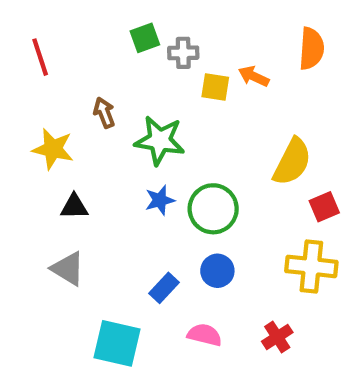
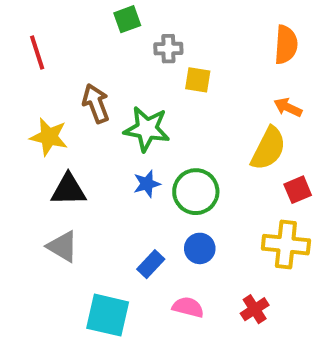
green square: (145, 38) -> (127, 19), moved
orange arrow: (254, 76) -> (288, 107), moved
brown arrow: (104, 113) -> (96, 103), size x1.4
black triangle: (74, 207) -> (68, 190), size x1.4

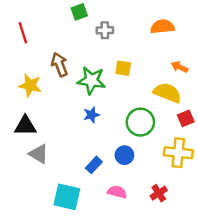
orange semicircle: (286, 45) -> (162, 27), moved, turned -100
yellow square: (198, 80) -> (123, 68), moved
yellow semicircle: (268, 149) -> (167, 93), turned -96
black triangle: (68, 190) -> (25, 126), moved
green circle: (196, 192) -> (140, 122), moved

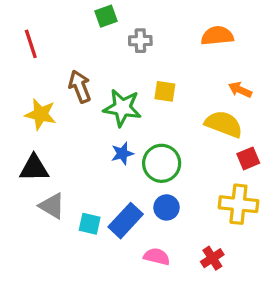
green circle: (140, 122) -> (162, 163), moved
blue rectangle: (94, 165) -> (126, 221), size x1.5
cyan square: (67, 197) -> (90, 224), moved, size x0.6

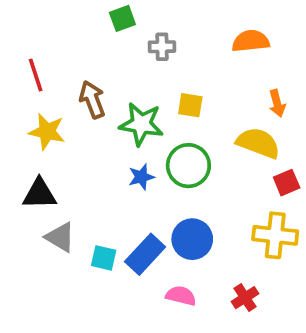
red line: (31, 44) -> (36, 75), moved
orange arrow: (240, 90) -> (277, 103), turned -130
green circle: (162, 163) -> (188, 166), moved
blue circle: (166, 207) -> (192, 239), size x1.4

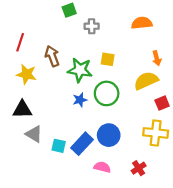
red line: (36, 75) -> (20, 42), turned 36
yellow semicircle: (258, 143) -> (146, 81), turned -45

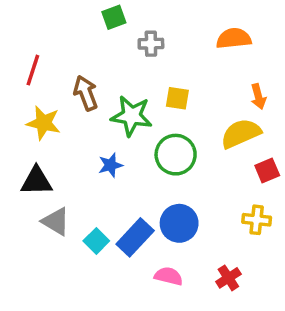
blue star: (80, 100) -> (110, 165), moved
yellow cross: (156, 133) -> (257, 220), size x0.7
cyan square: (59, 146) -> (96, 241), turned 32

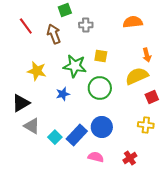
red line: (33, 70) -> (26, 26), moved, turned -54
brown arrow: (86, 93) -> (54, 34), moved
yellow star: (43, 123) -> (37, 71), moved
black triangle: (36, 181) -> (21, 103), turned -30

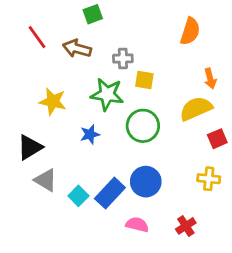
orange semicircle: (133, 22) -> (190, 31), turned 114
gray cross: (86, 25) -> (123, 59), moved
brown arrow: (54, 34) -> (77, 49), turned -54

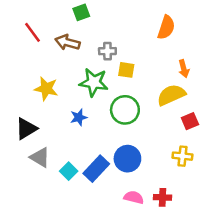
pink semicircle: (137, 225) -> (134, 197), moved
red cross: (186, 226) -> (162, 197), turned 35

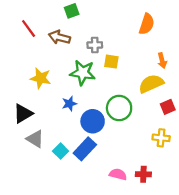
green circle: (125, 110) -> (119, 108), moved
blue circle: (127, 159) -> (93, 121), moved

